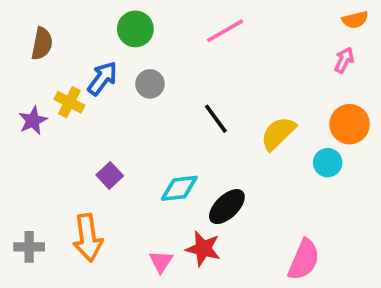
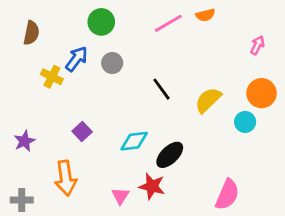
orange semicircle: (355, 20) -> (205, 15), moved
purple star: (33, 121) -> (24, 141), moved
gray cross: (29, 247) -> (22, 200), moved

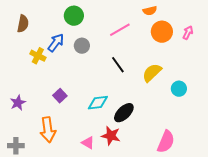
pink line: (168, 23) -> (120, 30), moved
orange circle: (262, 93) -> (162, 32), moved
pink triangle: (120, 196) -> (88, 143), turned -32

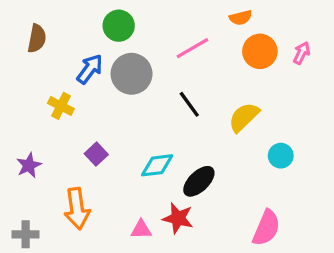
gray circle: (82, 46) -> (132, 74), size x1.6
yellow cross: (38, 56) -> (61, 106), moved
cyan circle: (179, 89) -> (281, 156), moved
pink triangle: (88, 143) -> (141, 229), turned -32

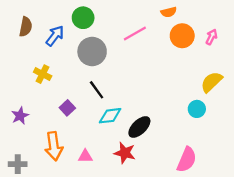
blue arrow: (90, 69) -> (55, 36), moved
black line: (189, 104) -> (97, 90), moved
yellow semicircle: (244, 117) -> (211, 82), moved
pink triangle: (141, 229) -> (85, 156), moved

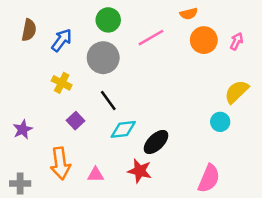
green circle: (83, 18) -> (108, 20), moved
yellow cross: (43, 74) -> (62, 83), moved

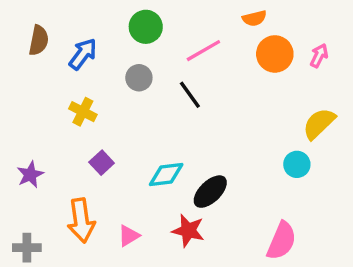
gray circle: (103, 58) -> (139, 78), size x0.6
black line: (108, 100) -> (190, 95), moved
pink triangle: (96, 175) -> (129, 236), turned -30

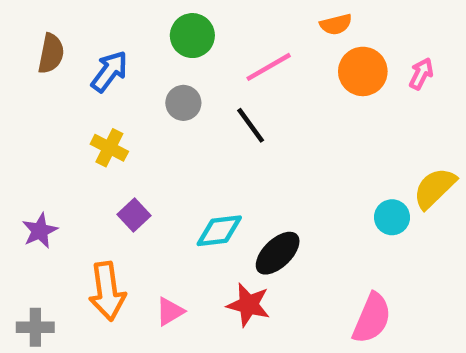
yellow semicircle: (319, 124) -> (435, 188), moved

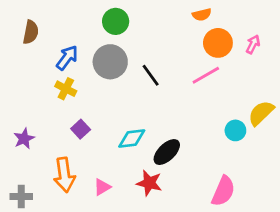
pink line: (269, 67) -> (206, 75), moved
blue arrow: (109, 71) -> (67, 58), moved
gray circle: (183, 103) -> (110, 62), size x1.6

